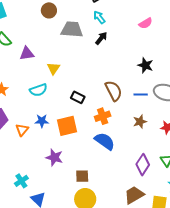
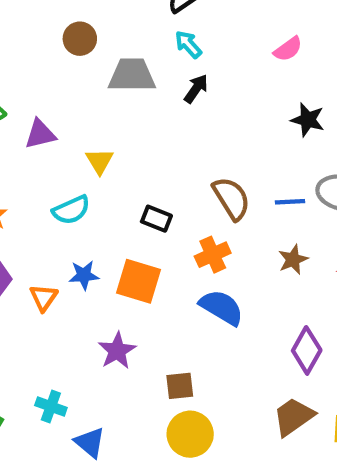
black star: (145, 65) -> (308, 120), moved
orange square: (67, 126) -> (138, 281), turned 35
purple star: (54, 157) -> (117, 351), turned 30
cyan cross: (21, 181) -> (51, 406), turned -32

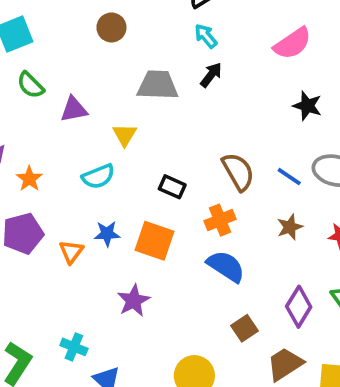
pink semicircle: (288, 49) -> (292, 43), size x1.5
gray trapezoid: (132, 75) -> (158, 85), moved
blue line: (290, 202) -> (289, 177), turned 35
brown square: (180, 386) -> (244, 328), moved, turned -30

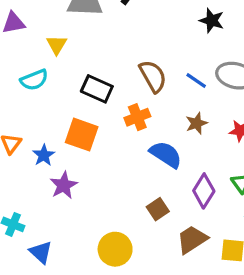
black rectangle: (172, 187) -> (97, 89), size x1.4
blue star: (107, 234) -> (44, 155), moved, turned -30
blue semicircle: (226, 266) -> (166, 154), moved

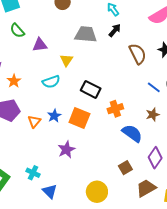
brown semicircle: (153, 76) -> (138, 54), moved
blue star: (44, 155) -> (54, 116), moved

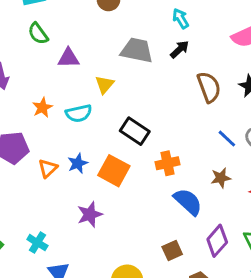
orange star: (14, 81) -> (42, 108), moved

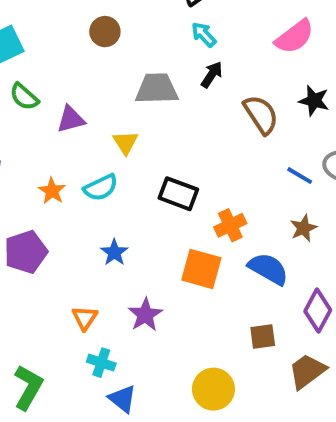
orange triangle: (48, 168) -> (85, 318), moved
orange square: (114, 171) -> (201, 269), moved
cyan cross: (37, 243) -> (101, 363), moved
brown square: (172, 251) -> (263, 337), turned 30

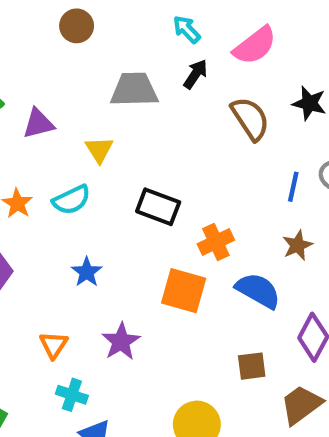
pink semicircle: (295, 37) -> (255, 46), moved
blue line: (300, 176) -> (293, 187), turned 72

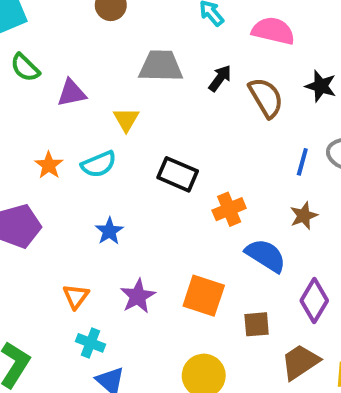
pink semicircle: (255, 46) -> (273, 31), turned -132
black arrow: (195, 74) -> (220, 78), moved
orange square: (184, 291) -> (204, 296), moved

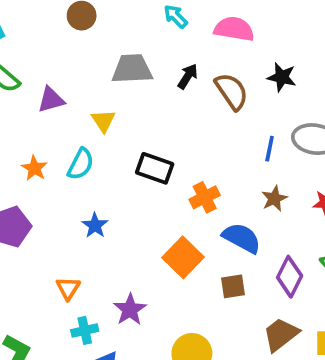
cyan semicircle: (99, 164) -> (81, 164), turned -36
purple star: (138, 296) -> (130, 310), moved
orange square: (204, 296) -> (183, 257), moved, turned 30
brown square: (257, 324) -> (233, 286), moved
cyan cross: (91, 343) -> (85, 330), turned -30

